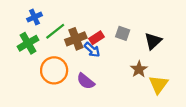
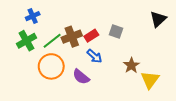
green line: (55, 31) -> (52, 41), moved
black triangle: (153, 41) -> (158, 19), moved
blue arrow: (92, 50) -> (94, 56), moved

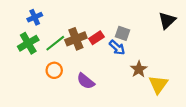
blue arrow: (94, 56) -> (117, 48), moved
orange circle: (51, 66) -> (54, 70), size x0.6

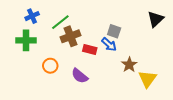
red rectangle: (96, 38) -> (90, 49), moved, turned 48
green cross: (28, 43) -> (26, 40), turned 30
green line: (55, 43) -> (60, 22), moved

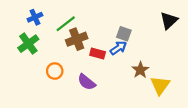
green cross: (26, 40) -> (28, 44), turned -36
blue arrow: (109, 44) -> (118, 48), turned -77

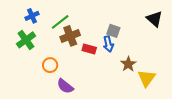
black triangle: (169, 21) -> (154, 19), turned -36
blue arrow: (118, 48) -> (108, 44), turned 112
purple semicircle: (87, 82) -> (65, 86), moved

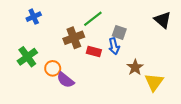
green line: (60, 22) -> (93, 19), moved
green cross: (26, 40) -> (27, 57), moved
purple semicircle: (65, 86) -> (65, 80), moved

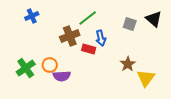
gray square: (119, 32) -> (130, 24), moved
blue arrow: (114, 46) -> (101, 38), moved
green cross: (27, 57) -> (26, 68), moved
purple semicircle: (65, 80) -> (62, 76), turned -42

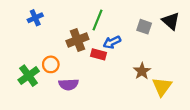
green line: (88, 18) -> (97, 20), turned -30
blue arrow: (101, 38) -> (112, 42), turned 77
orange circle: (50, 65) -> (51, 64), moved

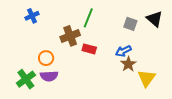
blue arrow: (112, 42) -> (123, 51), moved
green cross: (29, 76) -> (26, 79), moved
purple semicircle: (69, 84) -> (49, 76), moved

